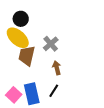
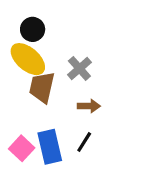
brown arrow: (57, 68) -> (89, 106), turned 104

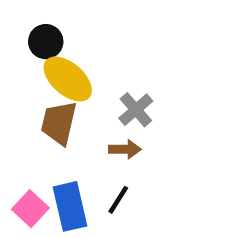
yellow ellipse: (28, 59) -> (68, 79), moved
gray cross: (79, 68) -> (136, 110), moved

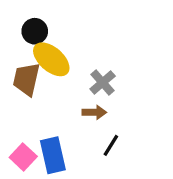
brown trapezoid: (59, 123) -> (26, 79), moved
black line: (118, 200) -> (111, 145), moved

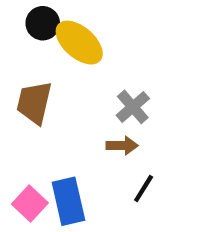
black circle: (35, 31) -> (43, 23), moved
yellow ellipse: (51, 59) -> (79, 43), moved

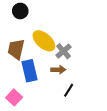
yellow ellipse: (79, 43) -> (44, 41), moved
blue rectangle: (68, 201) -> (30, 71), moved

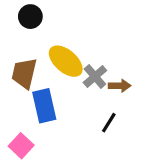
brown arrow: (58, 70) -> (120, 86), moved
black line: (69, 90) -> (109, 123), moved

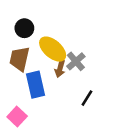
black circle: (30, 17) -> (24, 28), moved
brown arrow: (120, 86) -> (60, 69), moved, turned 105

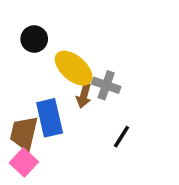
brown trapezoid: (19, 59) -> (24, 133), moved
gray cross: (76, 61) -> (106, 85), turned -30

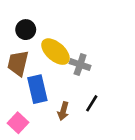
brown arrow: (84, 96) -> (63, 111), moved
brown trapezoid: (24, 133) -> (18, 63), moved

